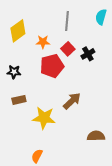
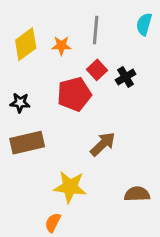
orange star: (43, 42) -> (61, 46), moved
brown rectangle: (19, 100) -> (27, 143), size x1.6
yellow star: (44, 118) -> (70, 187), moved

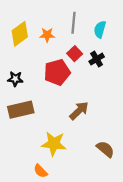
cyan semicircle: (144, 24) -> (100, 29), moved
brown semicircle: (137, 194) -> (105, 149), turned 42
orange semicircle: (53, 223) -> (41, 171), turned -72

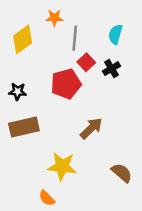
gray line: (74, 23) -> (75, 38), moved
orange star: (47, 35) -> (54, 18), moved

